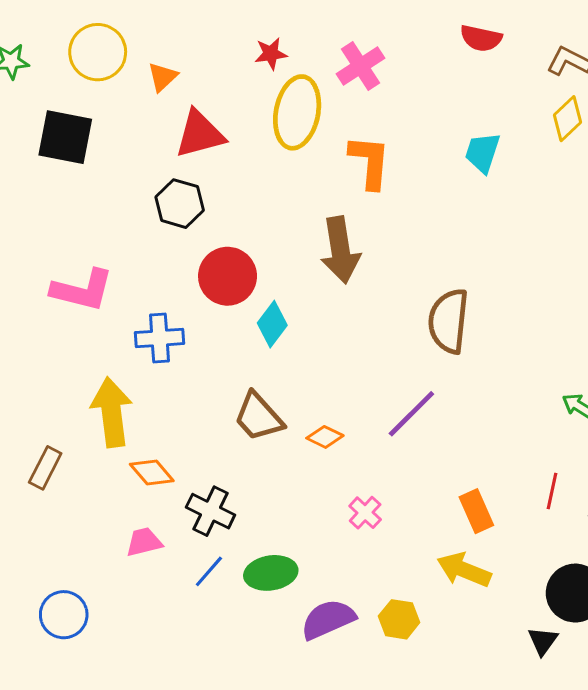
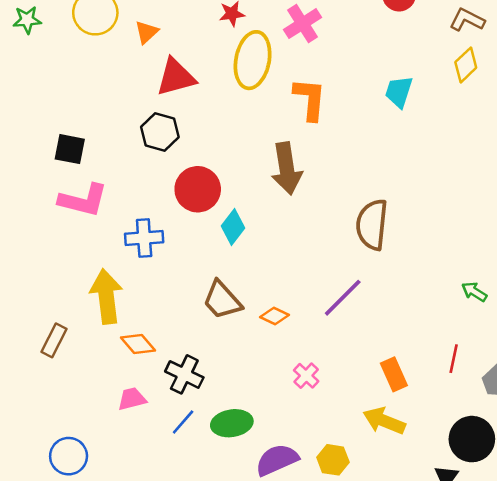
black square: (65, 137) -> (70, 149), moved, size x0.7

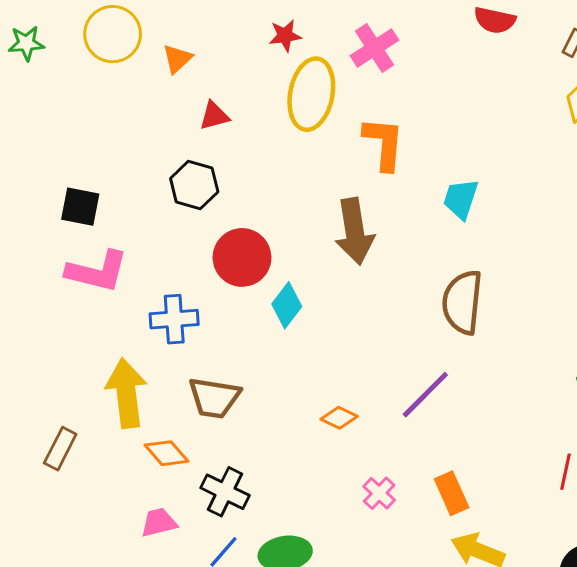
red triangle: (176, 77) -> (214, 116), size x0.6
cyan trapezoid: (399, 92) -> (461, 199), moved
brown trapezoid: (222, 300) -> (214, 398), moved, turned -39
orange rectangle: (394, 374) -> (452, 493), moved

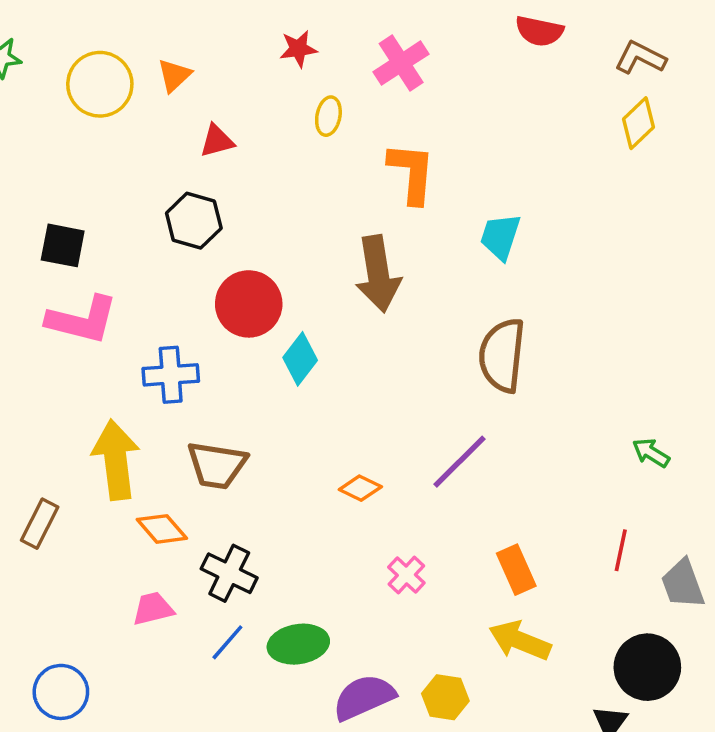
yellow circle: (113, 34) -> (100, 84), moved
yellow ellipse: (311, 94) -> (328, 116), size x0.5
orange rectangle: (452, 493) -> (516, 570), moved

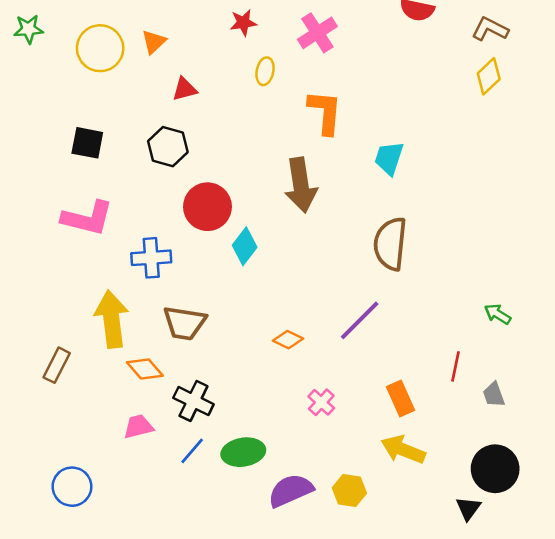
black square: (63, 245) -> (87, 143), moved
red line: (621, 550) -> (455, 366), moved
gray trapezoid: (683, 584) -> (494, 395), moved, size x0.7

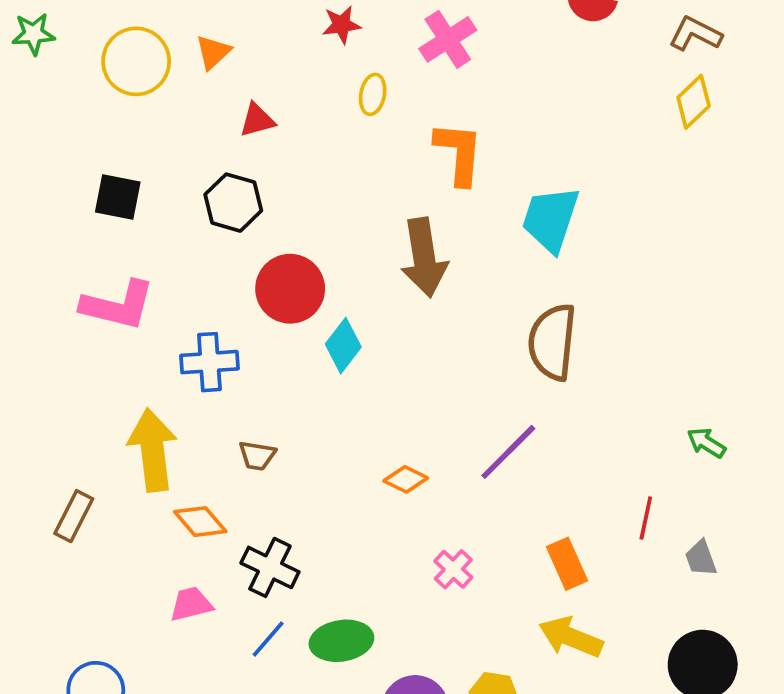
cyan trapezoid: (389, 158) -> (550, 219), size x1.4
brown trapezoid: (184, 323) -> (257, 456), size x0.6

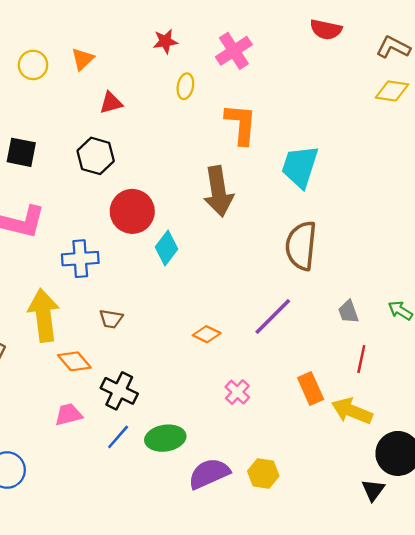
yellow circle: (136, 61) -> (33, 65), size x0.7
yellow diamond: (694, 102) -> (392, 91), turned 52
gray trapezoid: (701, 558) -> (348, 312), moved
yellow arrow: (571, 637) -> (352, 411), moved

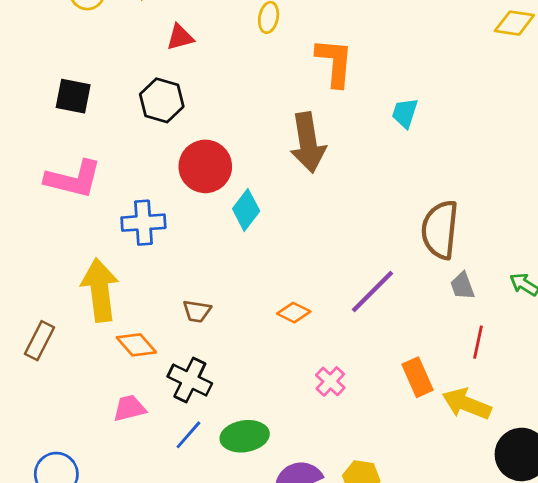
cyan trapezoid: (300, 167) -> (405, 113), size x0.6
brown semicircle: (301, 246) -> (440, 230), moved
brown trapezoid: (111, 319) -> (197, 311), moved

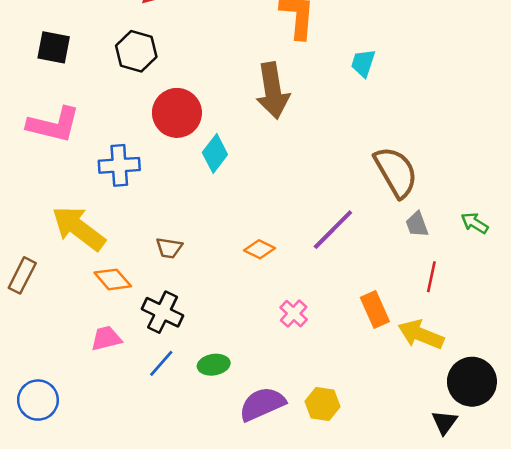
brown semicircle: (440, 230) -> (396, 172), turned 144
yellow arrow: (100, 290) -> (79, 228), turned -46
green ellipse: (245, 436) -> (214, 365), size x0.7

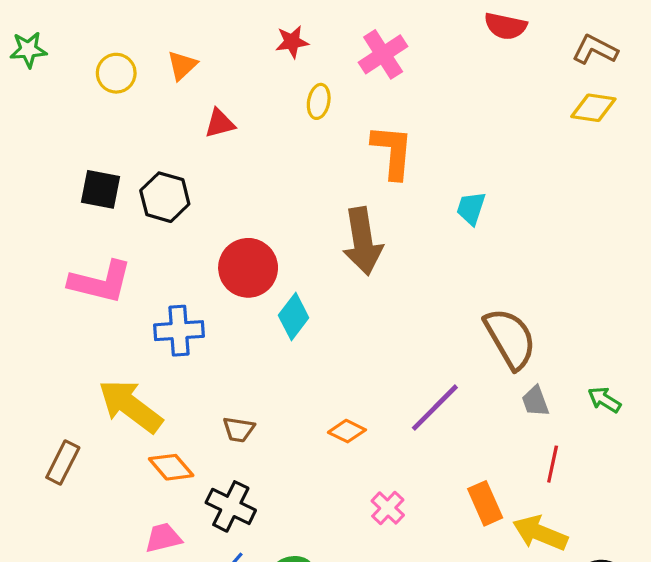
black hexagon: (136, 51) -> (165, 197), moved

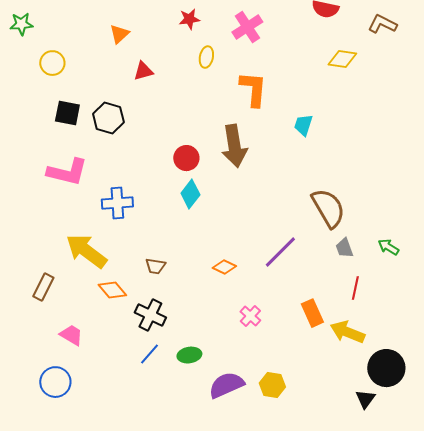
yellow circle: (116, 73) -> (52, 63), moved
yellow diamond: (593, 108) -> (342, 59), moved
red circle: (248, 268) -> (186, 158), moved, size x0.7
pink trapezoid: (163, 538) -> (71, 335), moved, turned 45

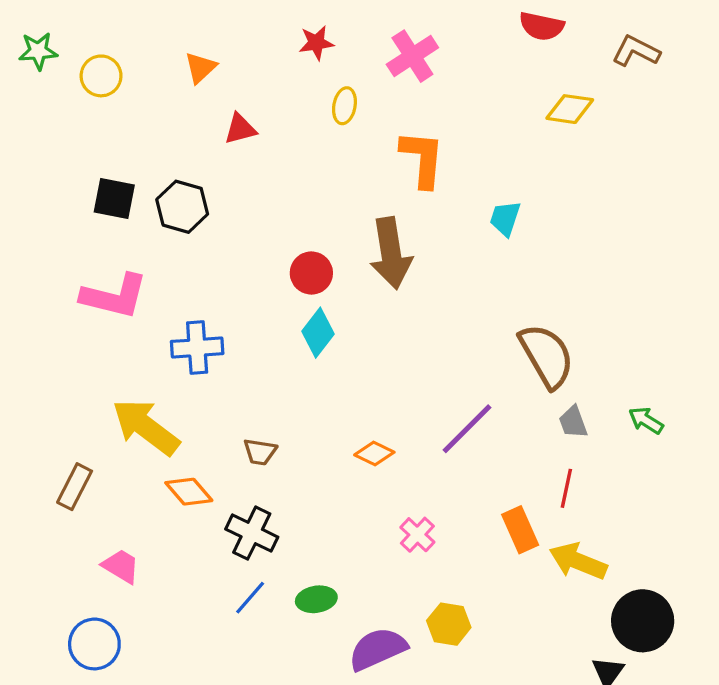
yellow circle: (52, 63) -> (101, 76), moved
red line: (355, 288) -> (566, 488), moved
yellow hexagon: (272, 385) -> (449, 624), moved

